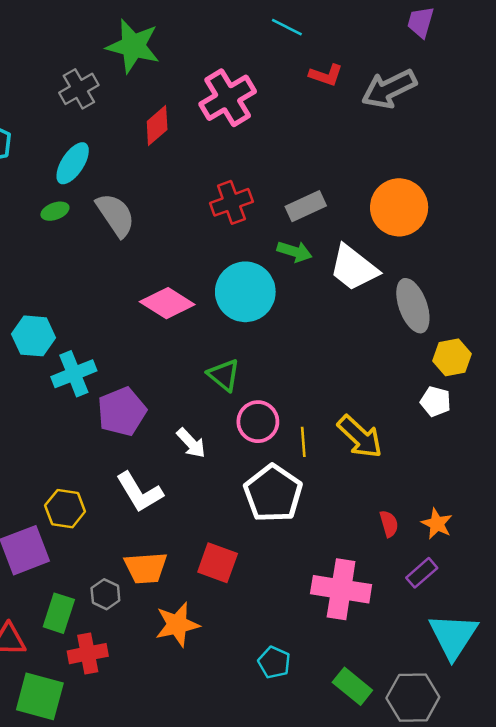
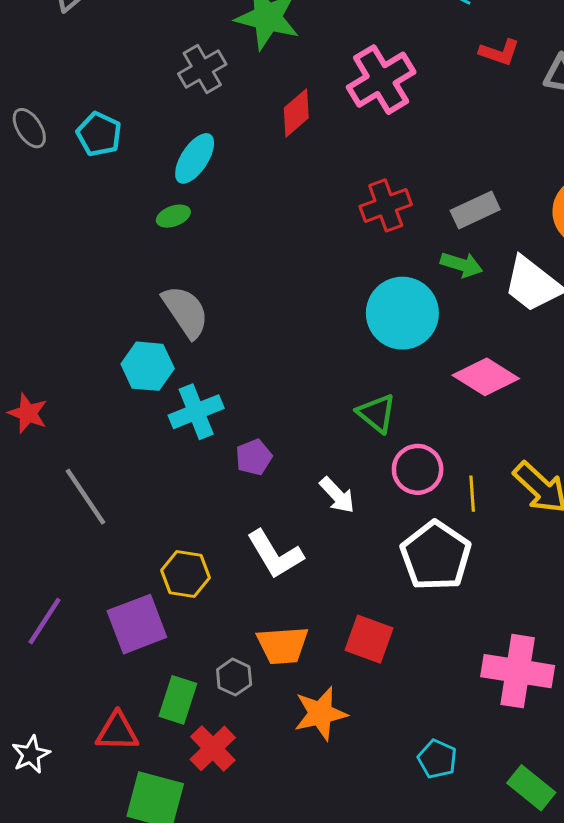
gray semicircle: (115, 215) -> (185, 312), moved
pink diamond: (167, 303) -> (486, 377), moved
purple pentagon: (122, 412) -> (254, 457), size x0.6
red cross: (88, 654) -> (213, 748), turned -33

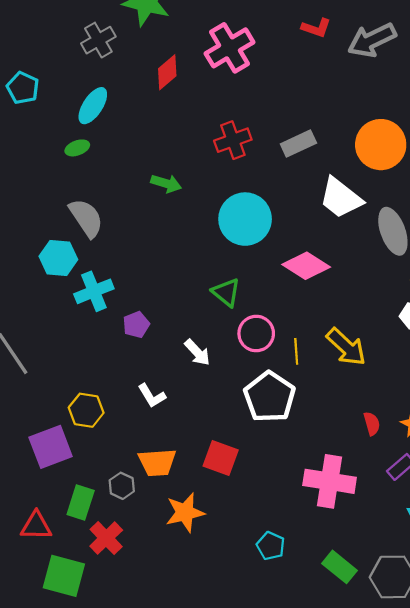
green arrow: (462, 265) -> (166, 183), moved
white L-shape: (275, 554) -> (152, 396), size x0.7

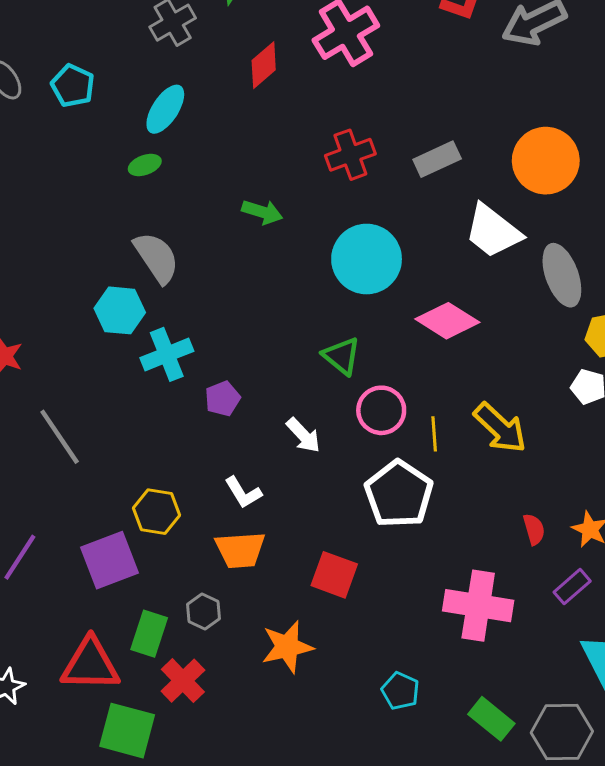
orange trapezoid: (157, 462) -> (240, 550), moved
red triangle: (36, 526) -> (90, 664), size x1.4

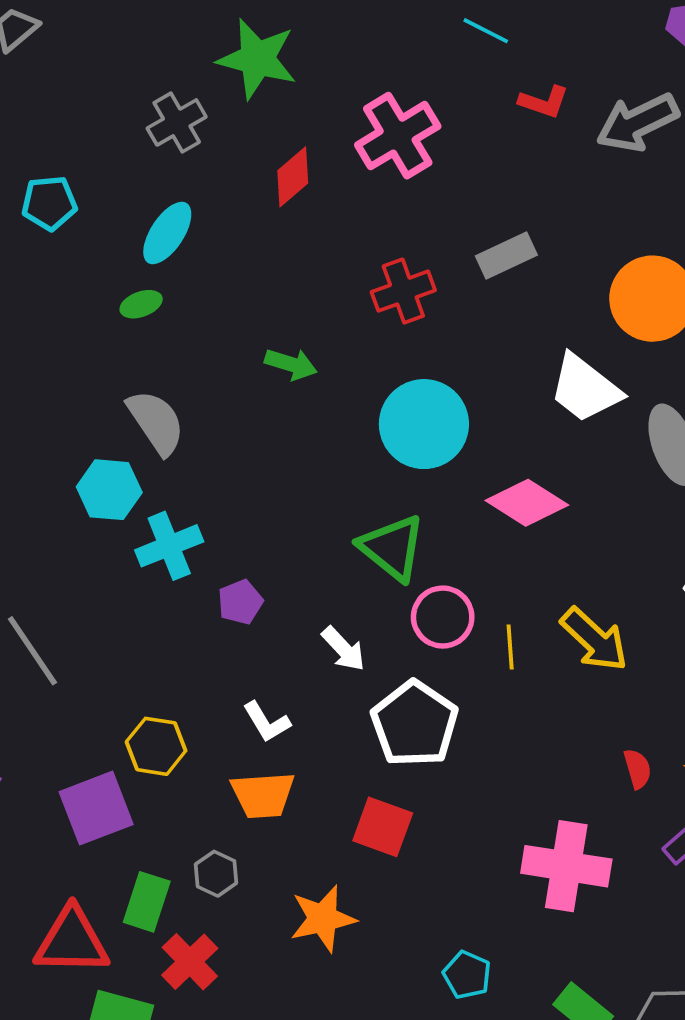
cyan pentagon: (73, 86) -> (49, 203), turned -30
gray rectangle: (437, 159) -> (506, 255), moved
green triangle: (342, 356) -> (392, 548), size x1.4
white pentagon: (399, 494) -> (415, 724), moved

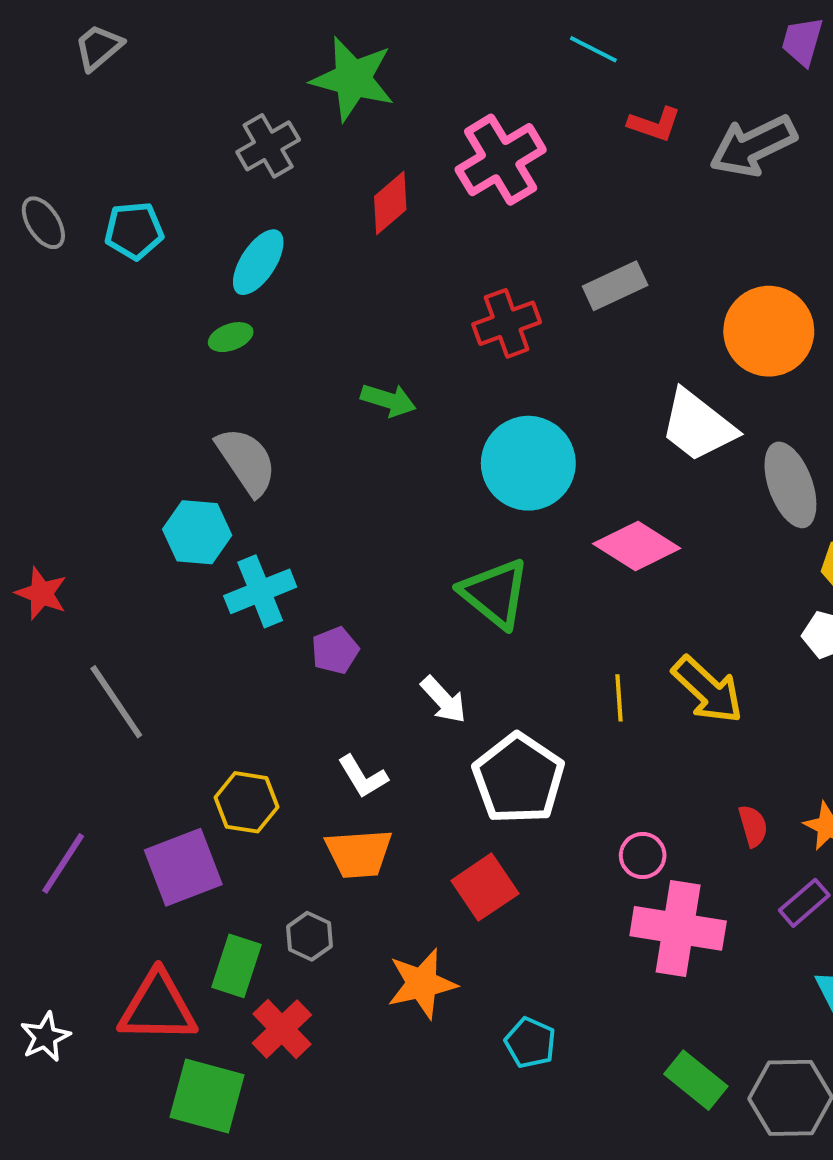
pink circle: (443, 617) -> (643, 855), moved, size x0.7
red square: (383, 827) -> (485, 887), turned 36
cyan pentagon: (467, 975) -> (530, 1043), moved

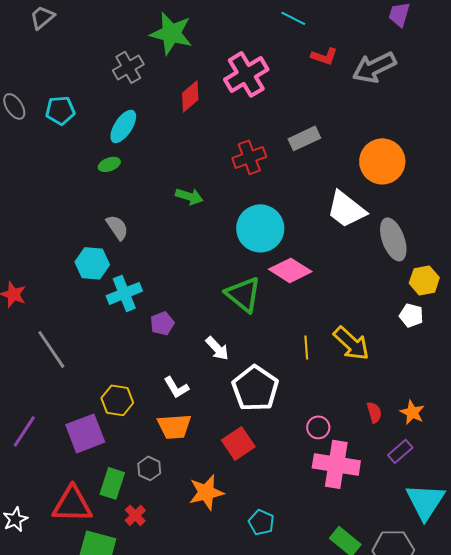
gray semicircle: (246, 461) -> (117, 227), size x0.7
pink diamond: (637, 546) -> (290, 270), moved
red cross: (282, 1029) -> (135, 515), size x0.7

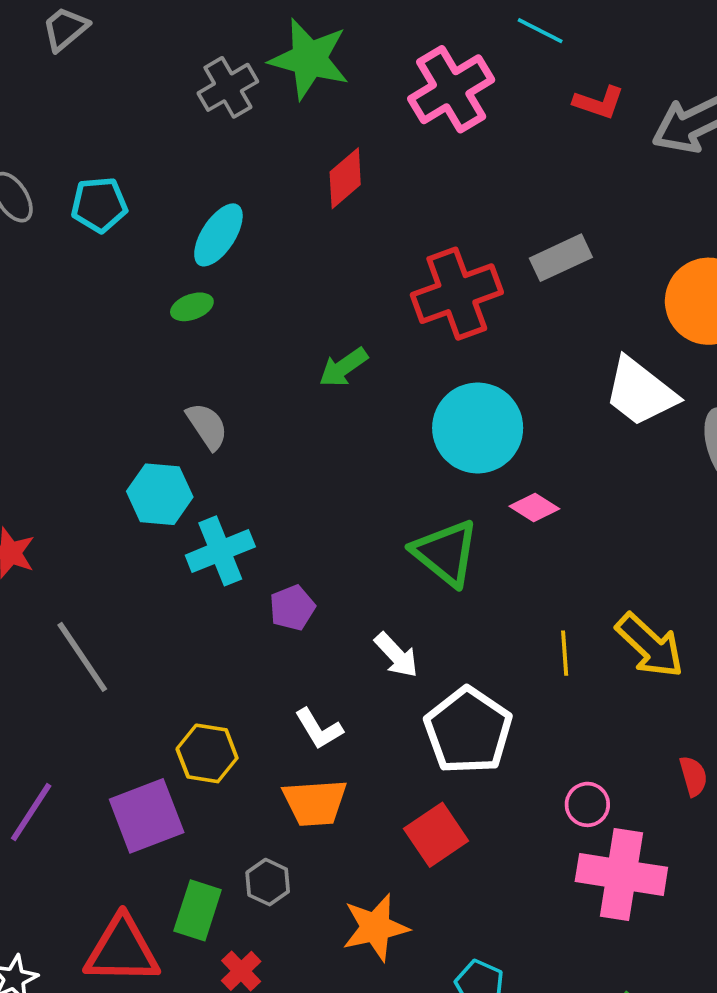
gray cross: (128, 67) -> (228, 87), moved
pink cross: (246, 74) -> (451, 89), moved
red cross: (249, 157) -> (457, 294), size x1.4
green arrow: (189, 196) -> (343, 367), turned 128
pink diamond: (290, 270) -> (534, 507), size x0.6

